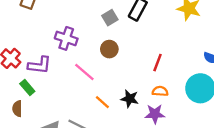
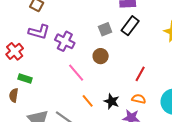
purple L-shape: (39, 65) -> (39, 32), moved
green rectangle: (27, 88) -> (25, 79), turned -40

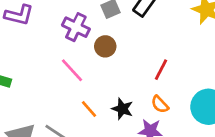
purple cross: (65, 41) -> (76, 27), moved
orange semicircle: (139, 99) -> (160, 104), turned -144

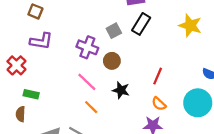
orange line: (89, 109) -> (91, 107), moved
black star: (122, 109) -> (121, 90), moved

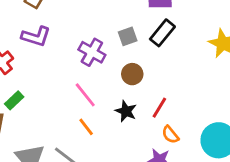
brown circle: (112, 61) -> (132, 74), moved
red line: (158, 76) -> (159, 108), moved
green rectangle: (31, 94) -> (14, 100), turned -64

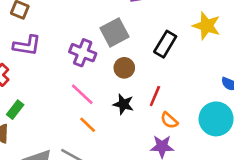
black rectangle: (162, 33) -> (165, 44), moved
gray square: (128, 36) -> (114, 32), size x1.5

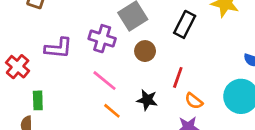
purple L-shape: (27, 45) -> (58, 48), moved
black star: (123, 104) -> (147, 100), moved
green rectangle: (15, 110) -> (38, 100), turned -36

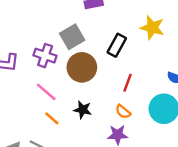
brown circle: (145, 51) -> (82, 67), size x1.6
red line: (178, 77) -> (128, 83), moved

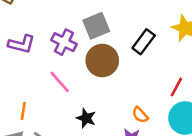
red line: (128, 83) -> (176, 87), moved
black star: (83, 110) -> (86, 118), moved
orange line: (52, 118) -> (23, 111), moved, turned 49

